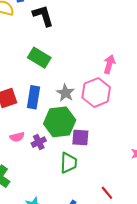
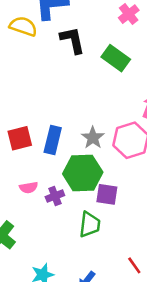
green rectangle: (39, 58) -> (116, 58), moved

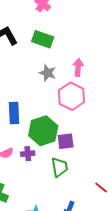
gray star: (93, 138) -> (48, 73), moved
purple cross: (55, 196) -> (28, 154), turned 32

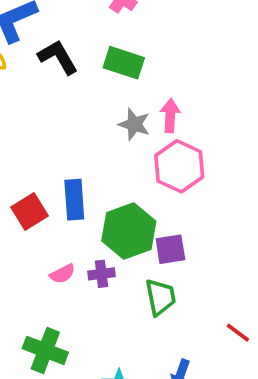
pink arrow: (78, 67) -> (170, 116), moved

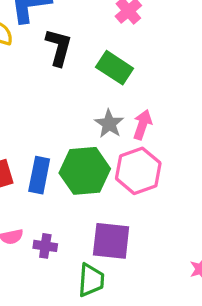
black L-shape: (58, 57) -> (59, 47), turned 30
green hexagon: (129, 231) -> (85, 171), moved
purple square: (170, 249) -> (111, 241), size x1.4

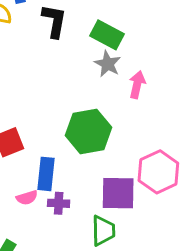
gray star: (109, 124) -> (108, 64), moved
pink hexagon: (138, 171) -> (158, 172), moved
blue rectangle: (39, 175) -> (46, 174), moved

